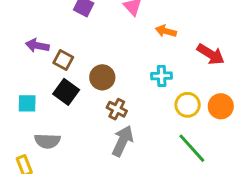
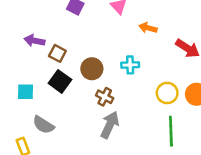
cyan cross: (162, 76) -> (130, 65), moved
gray semicircle: (47, 141) -> (43, 125), turned 30
green line: (192, 148) -> (171, 131), turned 40

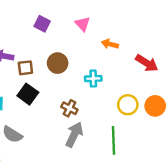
brown square: (57, 53) -> (25, 68), turned -35
brown circle: (92, 69) -> (58, 63), moved
green line: (171, 131) -> (113, 140), moved

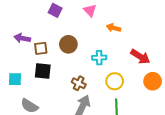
red arrow: (147, 63) -> (140, 57), moved
black square: (28, 94) -> (43, 71), turned -30
yellow circle: (128, 105) -> (115, 81), moved

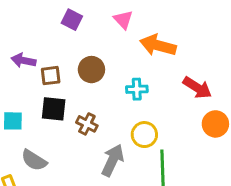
orange arrow: (114, 28) -> (158, 45), size x1.6
yellow circle: (115, 81) -> (144, 135), moved
brown cross: (79, 83) -> (87, 124), moved

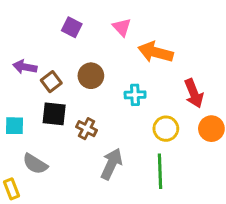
brown square: (51, 76) -> (51, 82), turned -30
red arrow: (197, 88) -> (194, 93), turned 36
yellow circle: (144, 135) -> (166, 129), moved

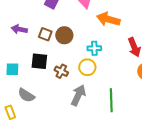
brown square: (51, 82) -> (45, 34), moved, turned -32
yellow circle: (166, 129) -> (87, 67), moved

